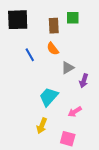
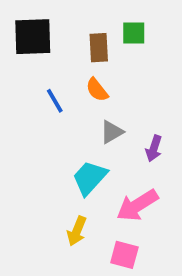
gray triangle: (68, 68) -> (112, 132), moved
pink arrow: (75, 112) -> (137, 205), size x1.6

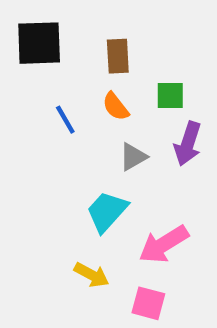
green square: (134, 33) -> (170, 96), moved
purple arrow: (154, 148) -> (188, 144), moved, size x1.4
yellow arrow: (77, 231) -> (92, 275), turned -84

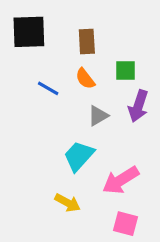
blue line: (65, 120) -> (48, 88), turned -30
pink square: (148, 303) -> (126, 224), moved

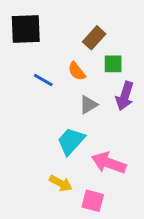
brown rectangle: (87, 42) -> (94, 38), moved, turned 45
pink arrow: (121, 180) -> (109, 163), turned 52
pink square: (126, 224) -> (93, 201), moved

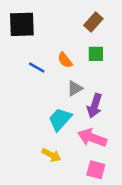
brown rectangle: (94, 38) -> (93, 22), moved
purple arrow: (125, 96) -> (95, 106), moved
pink square: (93, 201) -> (96, 170), moved

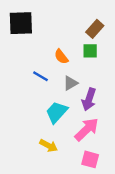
brown rectangle: (93, 22) -> (95, 29), moved
blue line: (37, 68) -> (40, 76), moved
pink arrow: (92, 138) -> (87, 129), turned 116

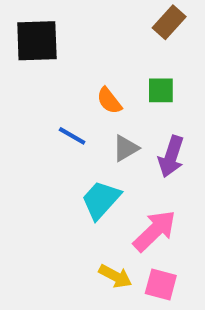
brown rectangle: (95, 29) -> (169, 22), moved
purple arrow: (89, 99) -> (171, 156), moved
yellow arrow: (49, 146) -> (115, 276), moved

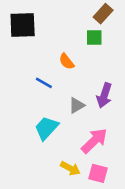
green square: (161, 90) -> (94, 38), moved
gray triangle: (126, 148) -> (77, 105), moved
cyan trapezoid: (101, 200) -> (46, 128), moved

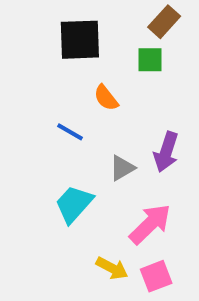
black square: (23, 25) -> (80, 40), moved
pink square: (98, 173) -> (156, 276), turned -36

